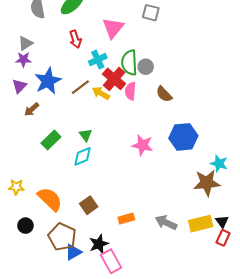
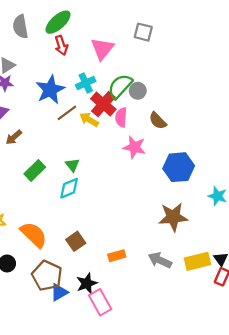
red arrow: (75, 39) -> (61, 45), moved
green semicircle: (129, 63) -> (120, 86), turned 45
blue star: (48, 81) -> (50, 90), moved
pink star: (143, 145) -> (134, 147), moved
brown star: (207, 183) -> (173, 217), moved

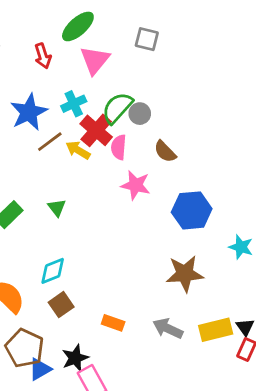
green ellipse: (58, 22) -> (78, 26), moved
cyan diamond: (69, 188) -> (53, 271), moved
orange rectangle: (117, 256) -> (113, 323), turned 35

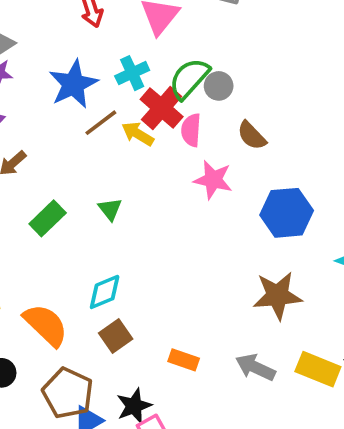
yellow rectangle: (216, 330) -> (318, 369), turned 36

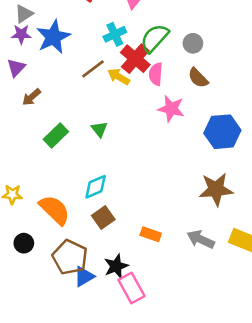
blue star: (73, 84) -> (53, 37), moved
gray circle: (219, 86) -> (193, 43), moved

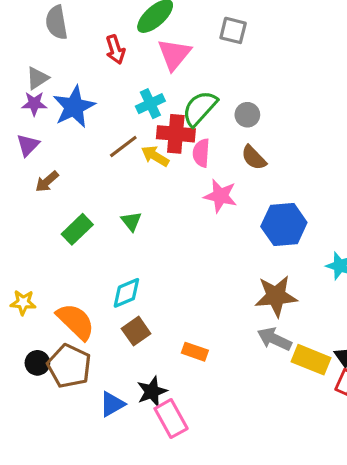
red cross: (135, 59) -> (176, 134), turned -36
gray arrow: (201, 239) -> (274, 339), moved
brown pentagon: (70, 257) -> (69, 366), moved

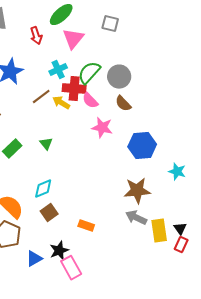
gray circle: (247, 115) -> (119, 77), size x1.5
pink semicircle: (201, 153) -> (90, 101), turned -48
yellow rectangle: (311, 360) -> (159, 231), turned 60

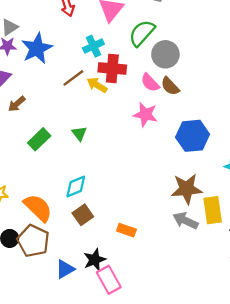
green semicircle: (89, 73) -> (142, 33), moved
pink semicircle: (90, 101) -> (150, 83), moved
yellow rectangle: (159, 231) -> (213, 210), moved

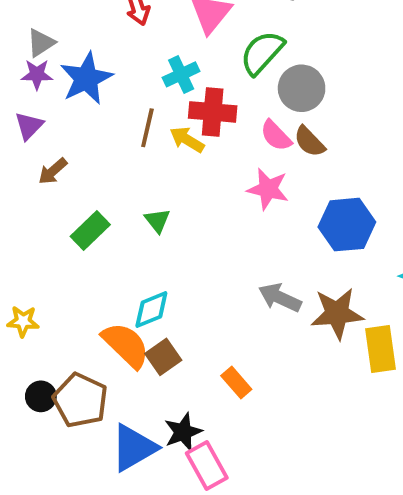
brown line: (73, 78) -> (147, 128), turned -40
orange semicircle: (38, 208) -> (126, 345), moved
gray arrow: (185, 221) -> (280, 298), moved
orange rectangle: (126, 230) -> (236, 383), turned 30
blue triangle: (65, 269) -> (134, 448), size x1.5

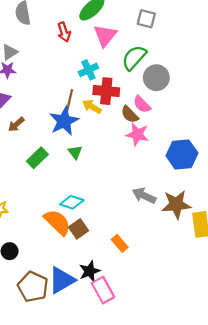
blue star: (86, 78) -> (64, 121), moved
brown semicircle: (309, 142) -> (130, 114), moved
cyan diamond: (151, 309) -> (72, 202), turned 40
brown pentagon: (80, 400) -> (33, 287), moved

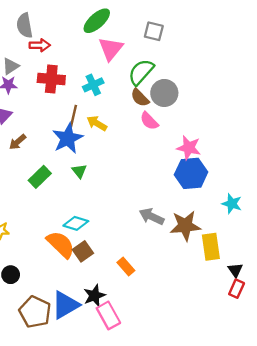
red arrow: (64, 32) -> (40, 45), moved, turned -72
red cross: (106, 91) -> (51, 79), moved
brown semicircle: (130, 114) -> (140, 98), moved
pink star: (137, 134) -> (189, 148), moved

